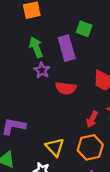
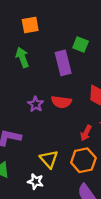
green arrow: (36, 47) -> (22, 57), moved
purple star: (42, 70) -> (36, 104), moved

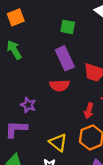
purple rectangle: (63, 63) -> (65, 58), moved
purple star: (36, 104) -> (28, 105), moved

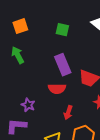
green square: (68, 27) -> (62, 30), moved
red arrow: (89, 111) -> (68, 113), moved

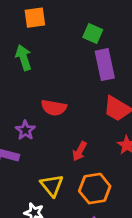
purple rectangle: (63, 65) -> (105, 65), moved
red semicircle: (57, 89) -> (54, 108), moved

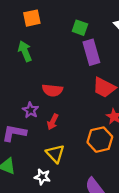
red arrow: (80, 151) -> (53, 122), moved
orange hexagon: (95, 189) -> (100, 140), moved

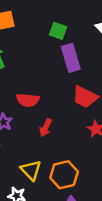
red arrow: (53, 122) -> (46, 128), moved
orange hexagon: (100, 140) -> (64, 175), moved

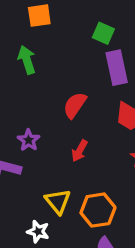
red semicircle: (28, 100) -> (75, 105), moved, turned 115

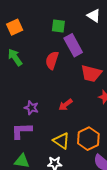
red semicircle: (75, 105) -> (52, 60), moved
red arrow: (80, 151) -> (66, 105), turned 40

